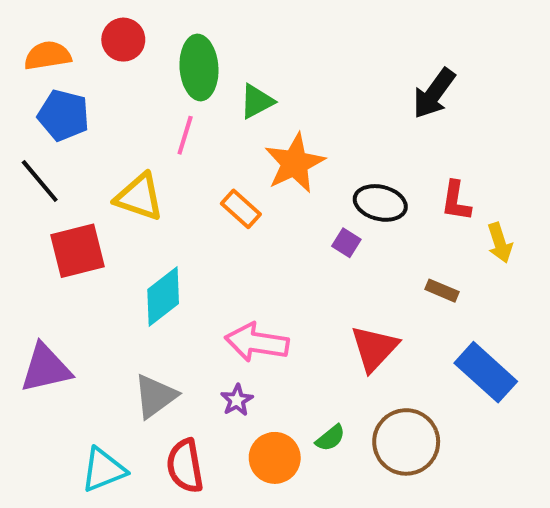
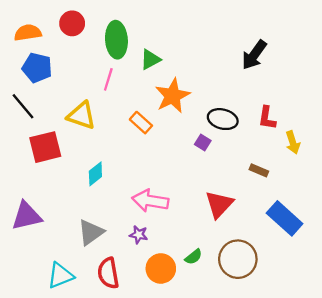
cyan diamond: (163, 297) -> (95, 174), size x0.7
purple star: (237, 400) -> (139, 235), turned -30

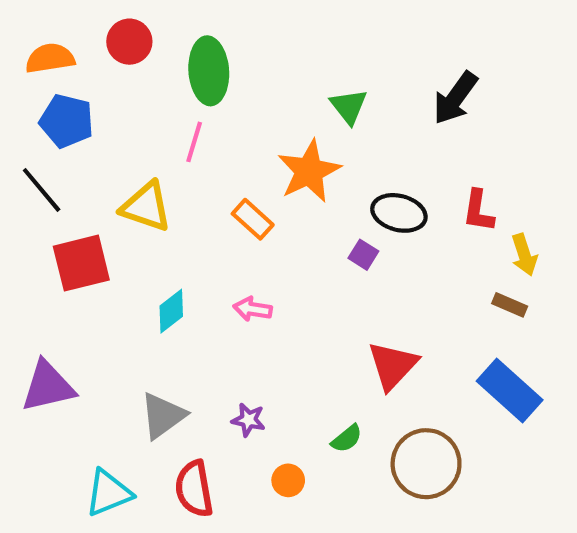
green triangle: (150, 60) -> (349, 106), moved, turned -40
brown rectangle: (259, 170) -> (510, 305), moved
pink arrow: (150, 201) -> (253, 309), moved, size x0.6
green semicircle: (193, 257) -> (347, 439), moved
orange circle: (161, 268) -> (288, 480), size x0.6

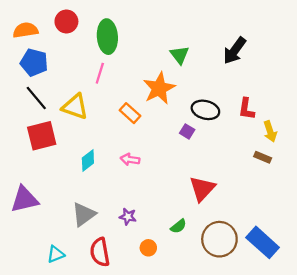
black line: (42, 190) -> (36, 98), moved
blue rectangle: (510, 391) -> (263, 242), moved
cyan triangle: (108, 493) -> (56, 254), size x0.7

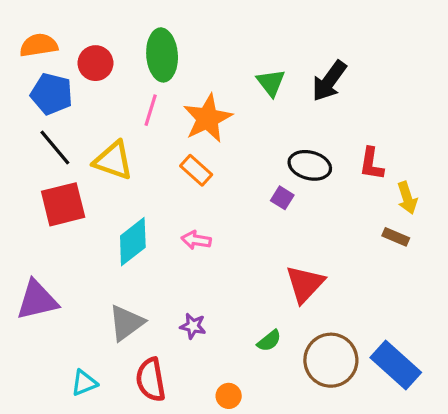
red circle: (66, 21) -> (95, 63), moved
black arrow: (235, 51) -> (329, 81), moved
orange star: (159, 88) -> (208, 118), moved
cyan diamond: (88, 161) -> (133, 242), size x1.4
orange circle: (148, 248) -> (229, 396), moved

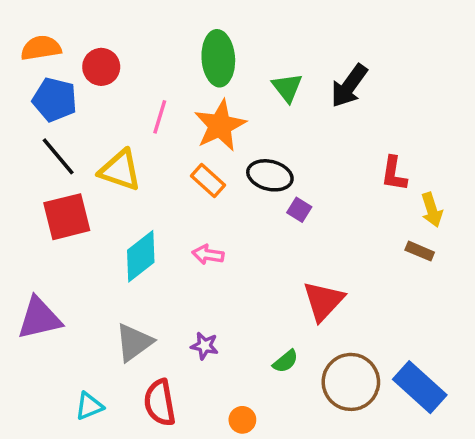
green ellipse: (162, 55) -> (218, 58), moved
black ellipse: (310, 165) -> (270, 175), moved

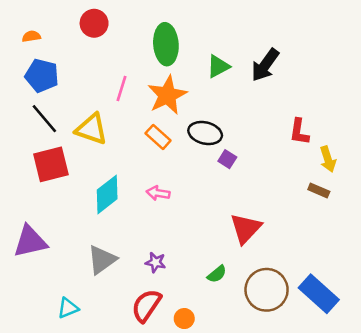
orange semicircle: (41, 48) -> (31, 36), size x0.6
red circle: (101, 67) -> (94, 23), moved
green triangle: (287, 88) -> (218, 66), turned 40
red semicircle: (160, 403) -> (146, 305), moved, turned 44

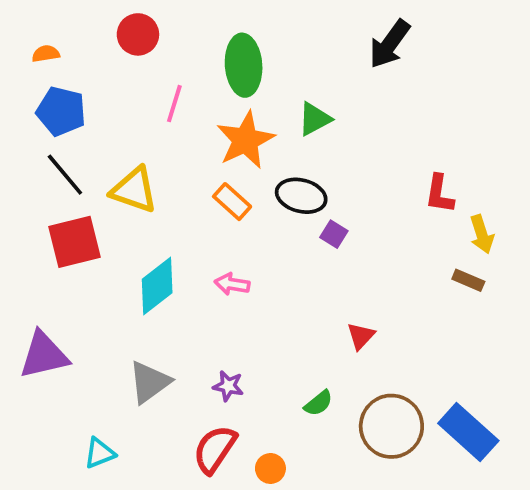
black arrow: (265, 65) -> (390, 44), moved
green triangle: (218, 66) -> (315, 119), moved
pink line: (121, 89) -> (174, 104), moved
red triangle: (246, 228) -> (361, 336), size x0.6

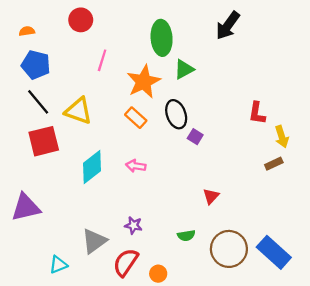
green ellipse: (244, 65) -> (162, 38), moved
black ellipse: (301, 196) -> (176, 114), turned 56
brown rectangle: (468, 280) -> (274, 164), turned -48
gray triangle: (149, 382) -> (94, 241), moved
green semicircle: (318, 403) -> (186, 235), turned 30

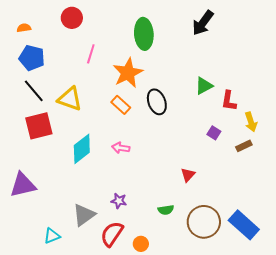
green triangle: (184, 69) -> (204, 86), moved
purple square: (195, 137) -> (214, 133), moved

